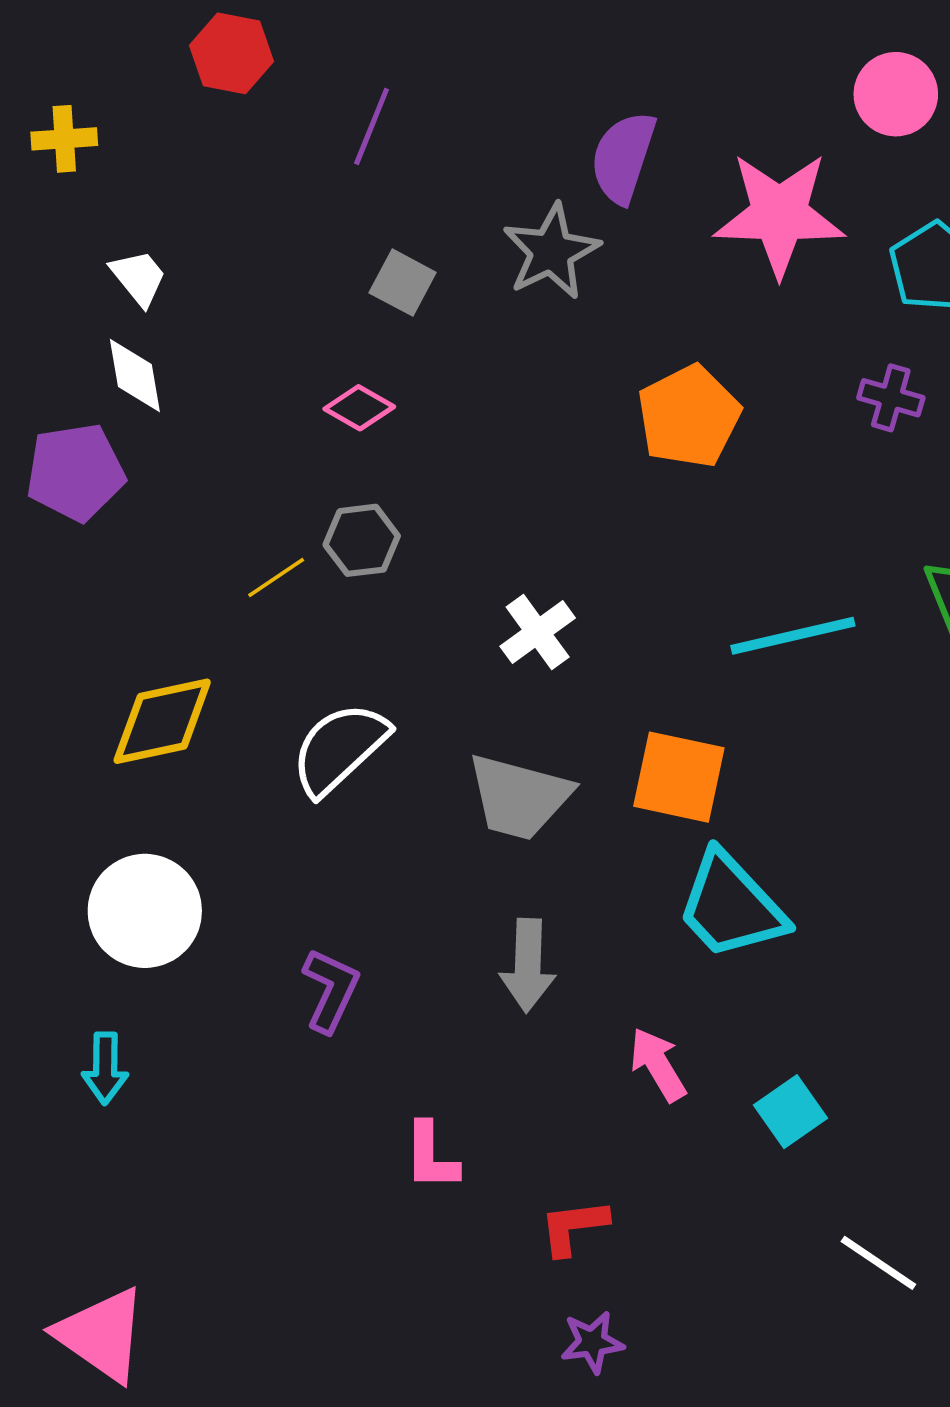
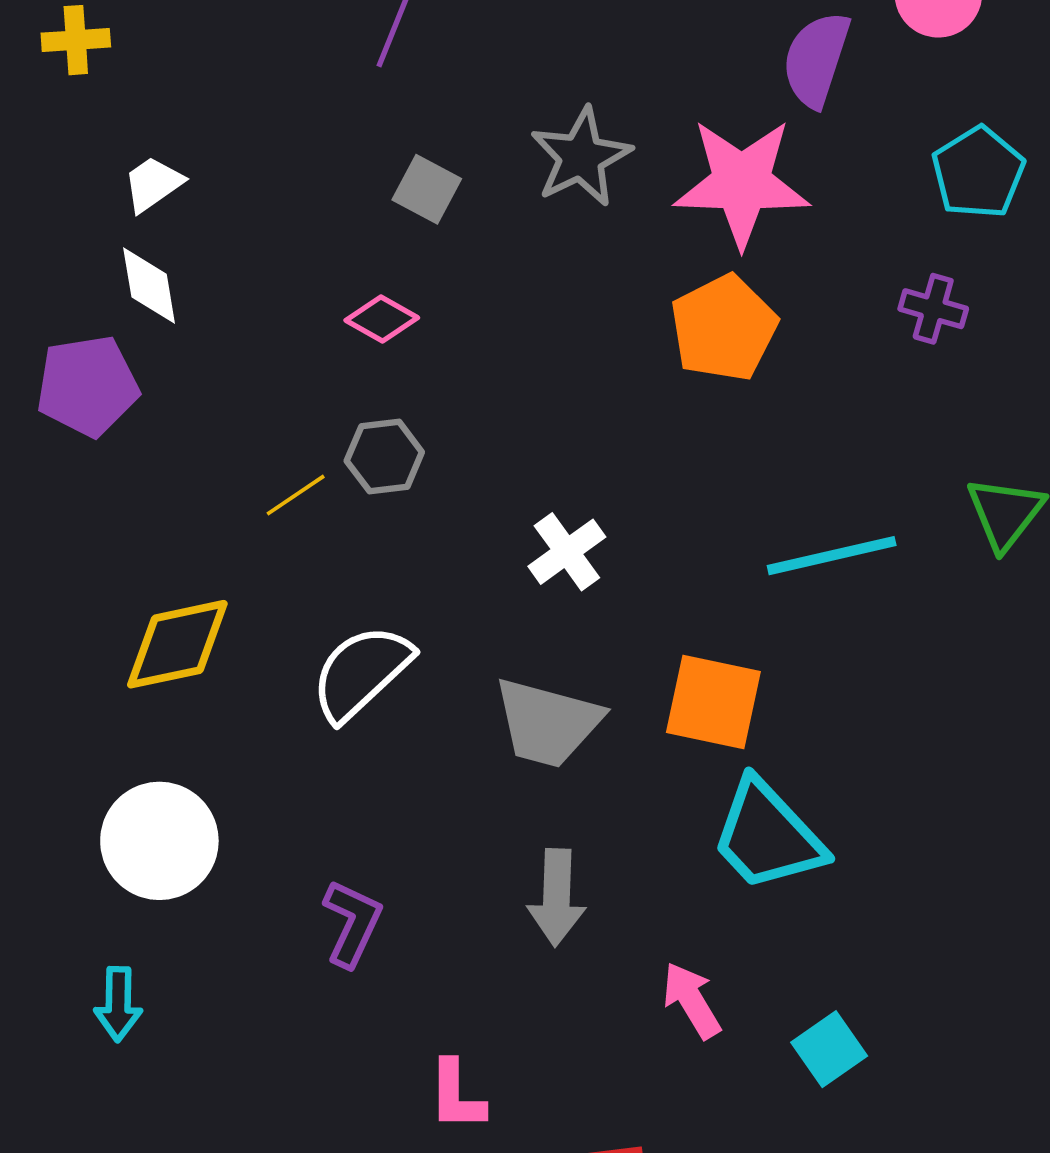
purple semicircle: (623, 157) -> (816, 59), moved
pink star: (779, 214) -> (742, 183), moved
white trapezoid: (139, 278) -> (153, 184), turned -86

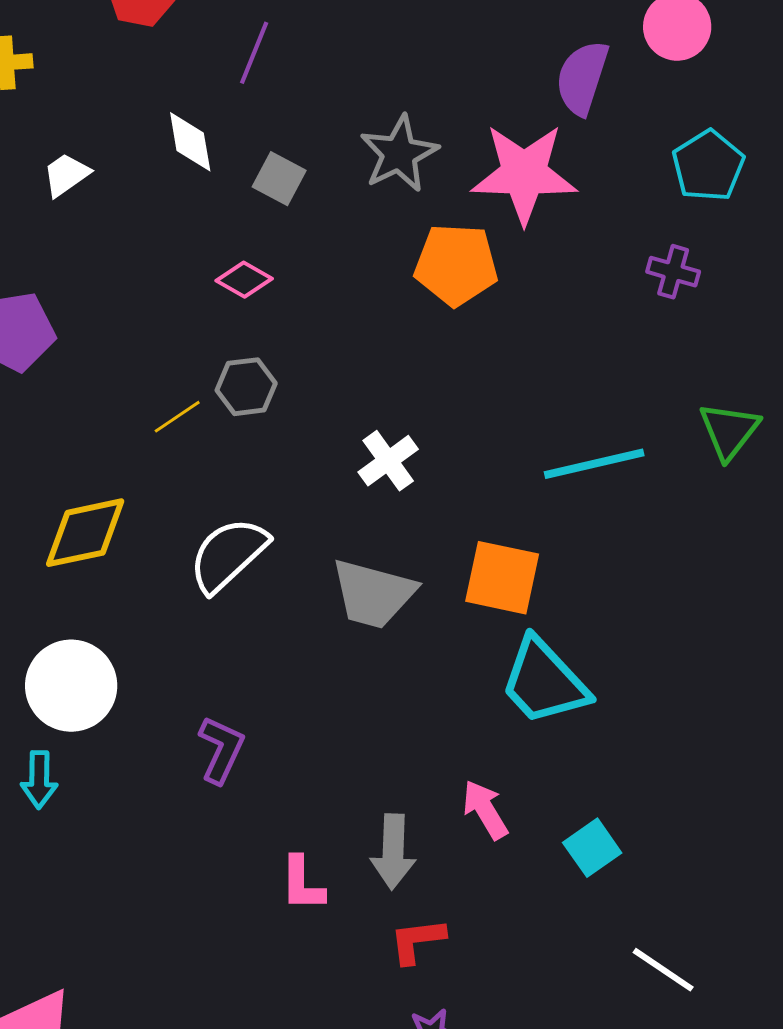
white diamond: (149, 286) -> (190, 142), moved
orange pentagon: (724, 328) -> (456, 265), moved, turned 30
gray arrow: (557, 897) -> (393, 852), moved
cyan arrow: (118, 1004) -> (39, 780), moved

